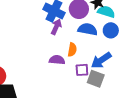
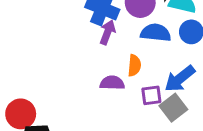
gray square: (96, 79) -> (173, 108), turned 36

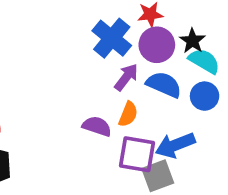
purple arrow: (108, 32) -> (126, 77), moved
purple square: (151, 95) -> (137, 154), size x1.5

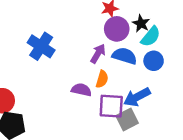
blue cross: (112, 38) -> (41, 46), moved
cyan semicircle: (204, 61) -> (151, 37), turned 105

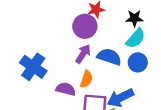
black star: (141, 23) -> (134, 18), moved, turned -30
purple circle: (117, 29) -> (85, 26), moved
blue cross: (41, 46) -> (33, 67), moved

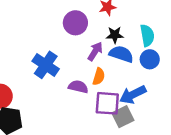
black star: (134, 18) -> (115, 35), moved
purple circle: (85, 26) -> (75, 23), moved
cyan semicircle: (136, 38) -> (147, 35), turned -50

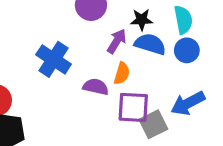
blue arrow: (133, 95) -> (188, 103), moved

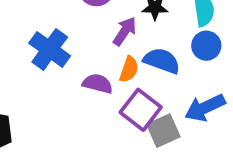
blue semicircle: (150, 44) -> (162, 61), moved
purple square: (133, 107) -> (141, 110), turned 32

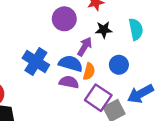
blue circle: (206, 46) -> (119, 65), moved
blue semicircle: (162, 61) -> (71, 64), moved

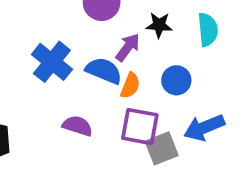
purple semicircle: (69, 82) -> (77, 126), moved
purple square: (98, 98) -> (140, 127), turned -30

